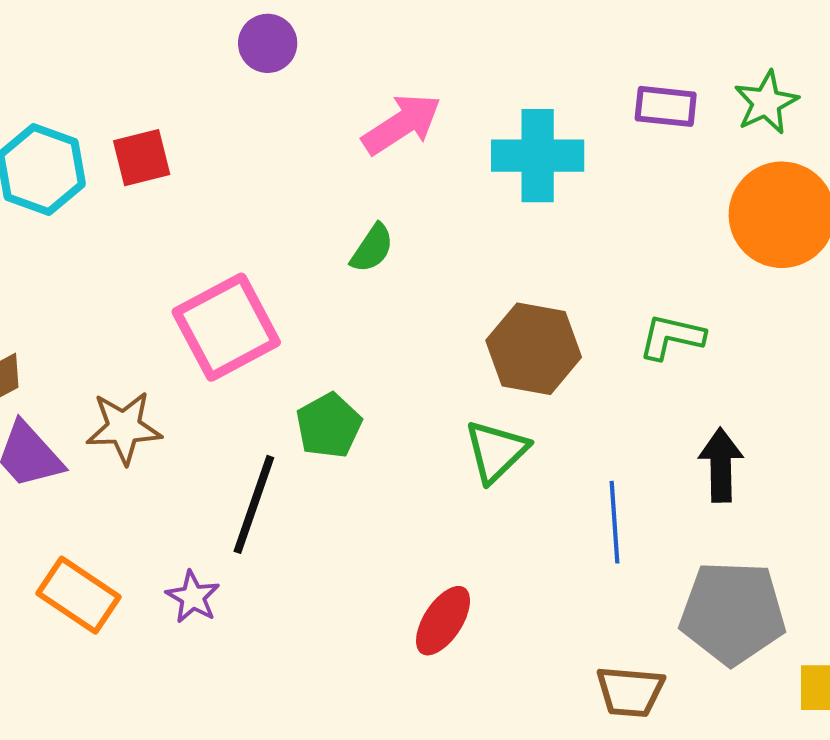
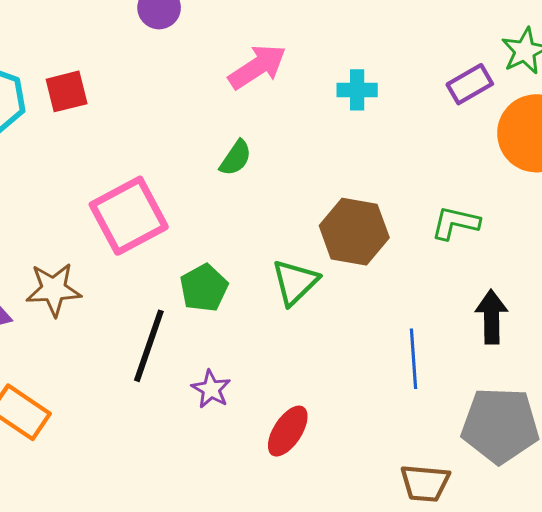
purple rectangle: (666, 106) -> (470, 84), moved, turned -36
cyan cross: (538, 156) -> (357, 90), size x0.6
green triangle: (496, 451) -> (295, 282), moved
purple star: (193, 597) -> (211, 389), moved

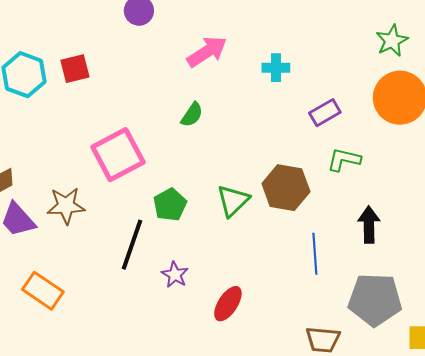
purple rectangle: (470, 84) -> (325, 113), moved
brown hexagon: (354, 232) -> (286, 188), moved

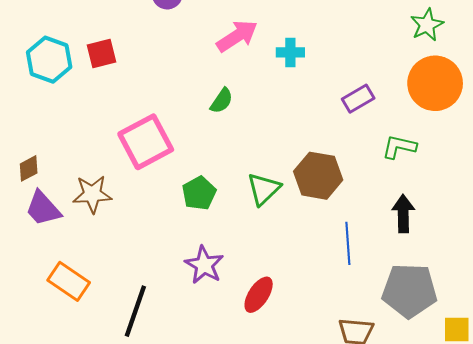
cyan cross: (276, 68) -> (290, 52), moved
green L-shape: (344, 160) -> (399, 147), moved
black line: (132, 245) -> (135, 311), moved
purple star: (175, 275) -> (204, 265), size x1.4

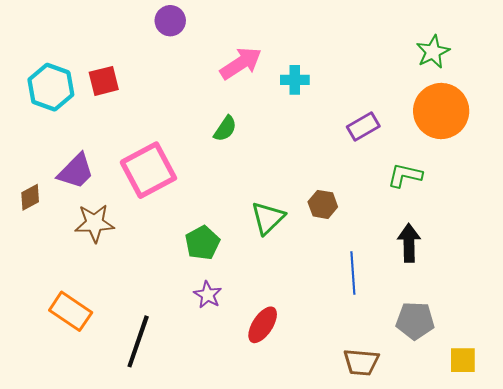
brown hexagon: (318, 176) -> (323, 204), size x0.6
green pentagon: (199, 193) -> (202, 243), moved
purple trapezoid: (43, 208) -> (76, 171), moved, turned -93
purple star: (204, 265) -> (208, 295), size x0.7
gray pentagon: (409, 291) -> (415, 321), size x0.7

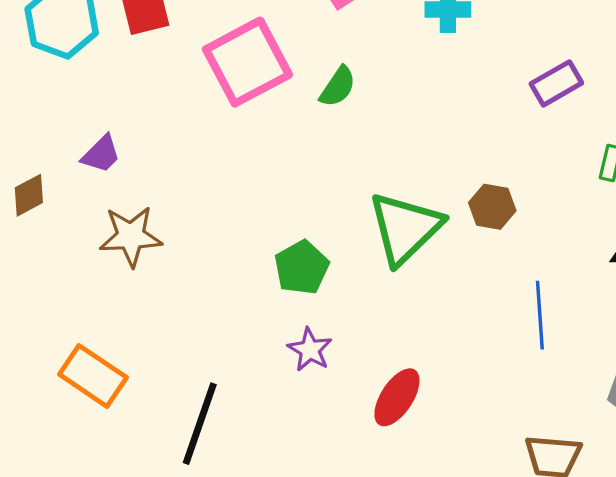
pink square: (148, 170) -> (247, 62), moved
purple trapezoid: (76, 171) -> (101, 154), size x0.7
green triangle: (268, 218) -> (405, 228), size x1.4

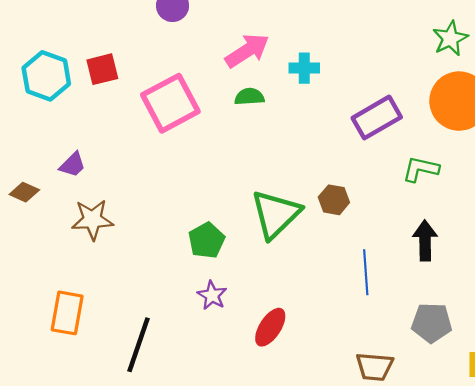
purple rectangle: (556, 83) -> (377, 118), size x1.4
green semicircle: (338, 87) -> (249, 97), moved, turned -128
brown diamond: (29, 195) -> (24, 192), turned 52
orange rectangle: (93, 376) -> (67, 313), turned 66

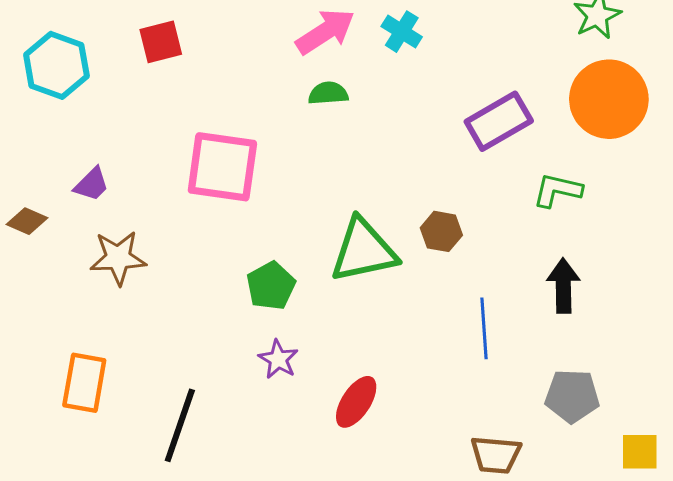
cyan cross: (304, 68) -> (402, 32), moved, turned 32
red square: (102, 69) -> (161, 42), moved
pink square: (170, 103) -> (222, 167), moved, turned 36
green triangle: (276, 214) -> (363, 251), turned 32

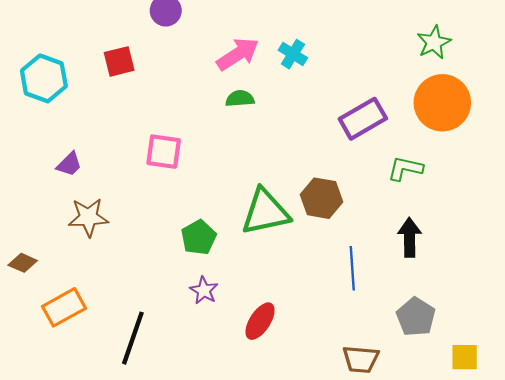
pink square: (222, 167) -> (164, 152), size x0.7
brown diamond: (27, 221) -> (23, 263), moved
brown hexagon: (441, 231) -> (322, 198), size x1.4
orange rectangle: (84, 383) -> (64, 307), turned 51
gray pentagon: (572, 396) -> (416, 317), turned 30

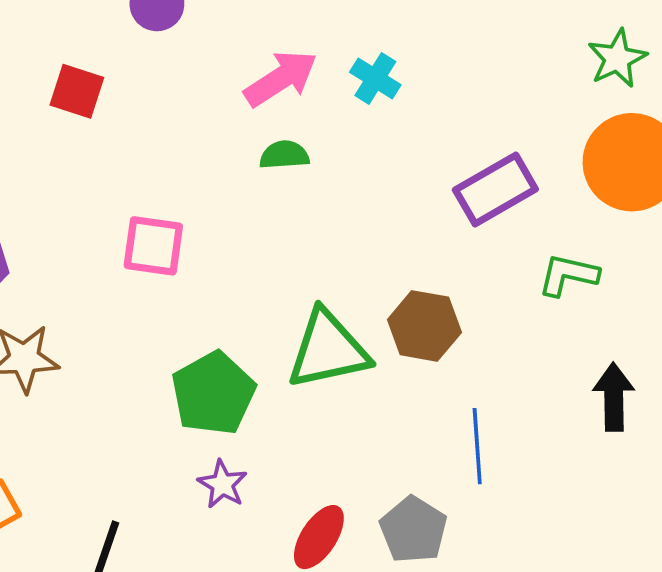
red square: (119, 61) -> (77, 91), turned 32
green pentagon: (199, 237) -> (213, 393), size x1.4
black arrow: (409, 237) -> (614, 397), moved
gray pentagon: (416, 317) -> (414, 530), moved

